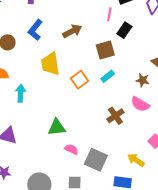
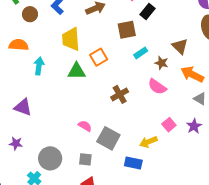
cyan rectangle: (108, 76) -> (141, 53), moved
brown cross: (115, 116) -> (120, 94), moved
green triangle: (57, 127) -> (76, 71), moved
yellow arrow: (136, 160) -> (148, 142), turned -60

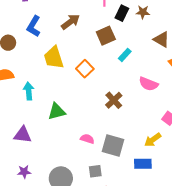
brown star: (161, 63) -> (143, 12), moved
green triangle: (76, 71) -> (57, 112), moved

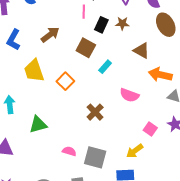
brown square: (106, 36) -> (86, 48), turned -36

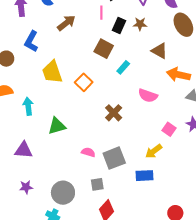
brown arrow: (50, 35) -> (66, 23), moved
gray square: (95, 157) -> (114, 158), turned -35

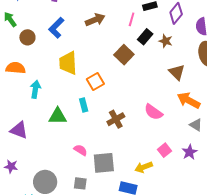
cyan rectangle: (123, 67) -> (84, 105), moved, turned -72

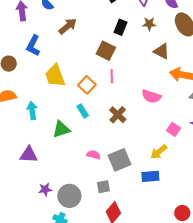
pink line: (132, 19) -> (112, 76), moved
brown star: (166, 41) -> (149, 24), moved
purple star: (11, 166) -> (45, 189), moved

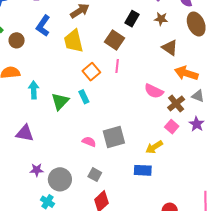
yellow trapezoid: (55, 76) -> (74, 41), moved
brown cross: (118, 115) -> (176, 104), moved
green triangle: (61, 129) -> (60, 101), moved, turned -36
gray square: (120, 160) -> (114, 137), moved
gray square: (103, 187) -> (95, 175), turned 32

